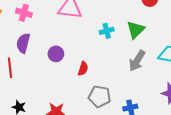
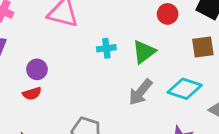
red semicircle: (83, 69) -> (32, 94), moved, turned 48

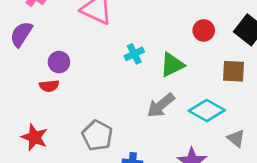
cyan cross: (106, 48) -> (134, 54), turned -30

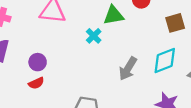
green triangle: (172, 65) -> (114, 15), moved, turned 35
cyan diamond: (207, 111) -> (165, 60), turned -32

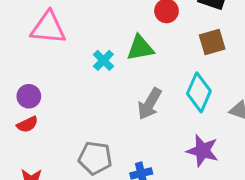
green triangle: (114, 15) -> (140, 48), moved
cyan diamond: (165, 60) -> (199, 92), turned -44

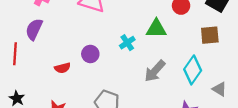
cyan cross: (103, 60) -> (127, 43), moved
purple circle: (29, 96) -> (90, 54), moved

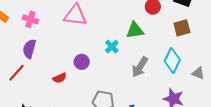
red line: (15, 54) -> (17, 73), turned 48

